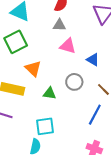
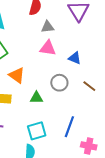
gray triangle: (59, 25) -> (48, 27), moved
blue line: (95, 115) -> (69, 127), moved

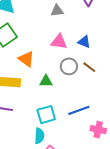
pink triangle: (48, 48) -> (59, 42), moved
brown line: (89, 86) -> (89, 67), moved
blue line: (69, 127) -> (79, 110), turned 50

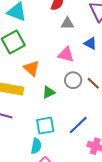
blue triangle: (84, 42) -> (90, 43), moved
green triangle: (46, 81) -> (49, 92), turned -32
blue line: (79, 110) -> (78, 125), turned -30

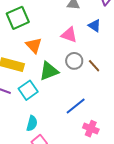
green triangle: (49, 92) -> (49, 71), size x1.5
cyan square: (45, 126) -> (28, 90), moved, turned -30

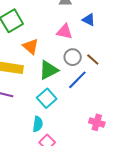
cyan square: (28, 90) -> (47, 98), moved
blue line: (76, 106) -> (77, 80), moved

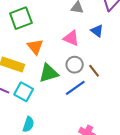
cyan square: (47, 98) -> (24, 92), moved, turned -30

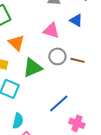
brown line: (94, 71) -> (77, 60), turned -32
blue line: (75, 88) -> (59, 103), moved

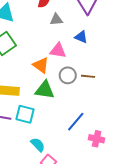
orange triangle: (16, 43) -> (41, 65), moved
green triangle: (33, 68) -> (45, 90), turned 40
cyan semicircle: (18, 121) -> (38, 145), turned -49

